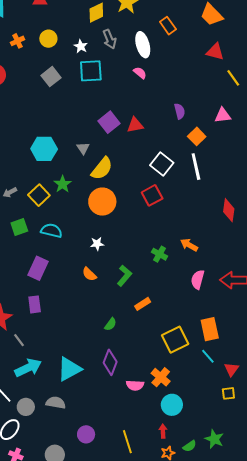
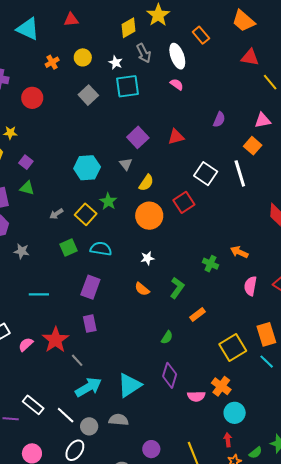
purple semicircle: (180, 111) -> (219, 120), turned 42
purple square: (109, 122) -> (138, 137), moved
orange square: (197, 136) -> (253, 146), moved
yellow semicircle: (102, 168) -> (146, 183), size x0.7
red square: (152, 195) -> (184, 202), moved

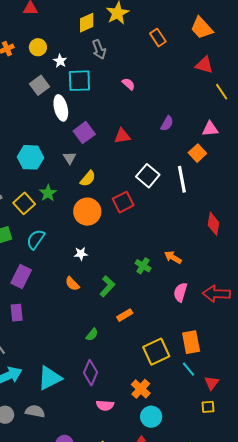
white ellipse: (177, 56) -> (61, 108), moved
white star: (116, 63) -> (60, 61), moved
cyan semicircle: (101, 249) -> (36, 239), turned -70
pink semicircle: (196, 396) -> (105, 405), moved

